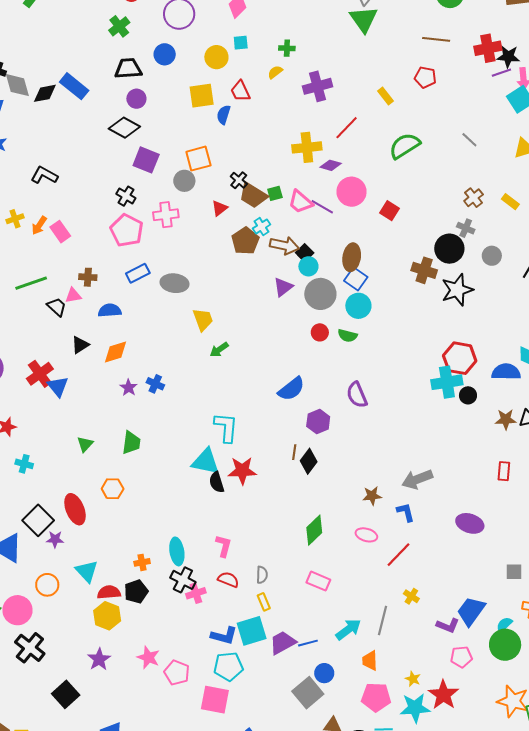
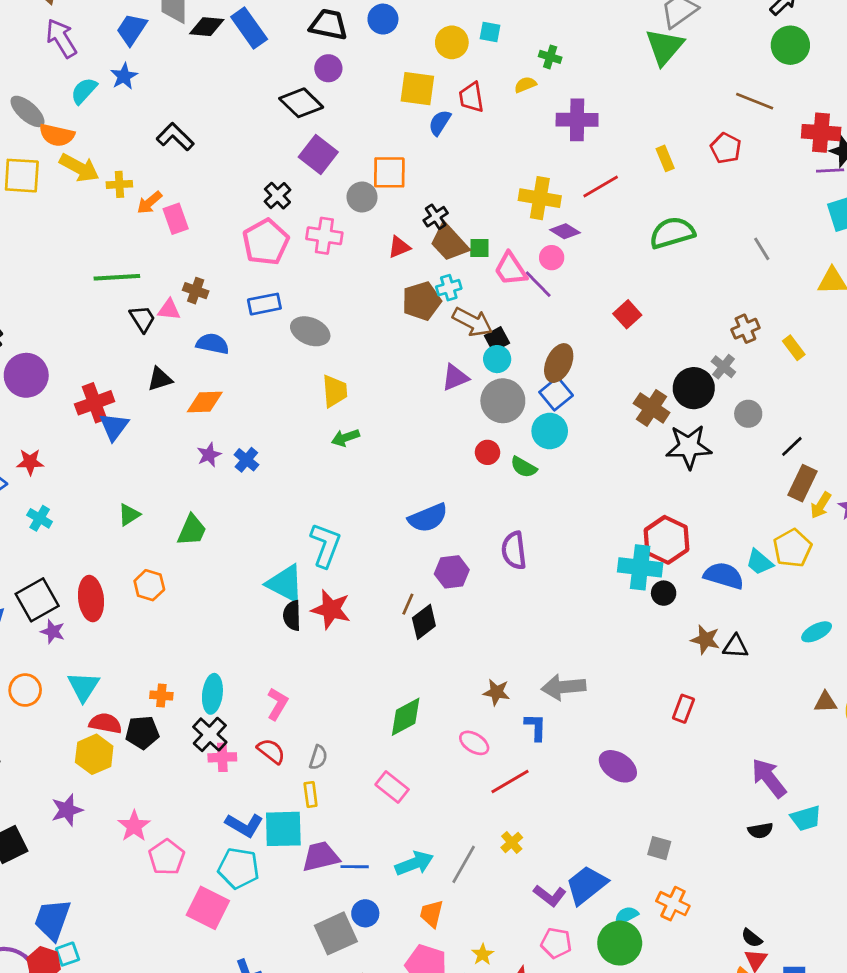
pink circle: (352, 192) -> (552, 258), moved, size x0.6

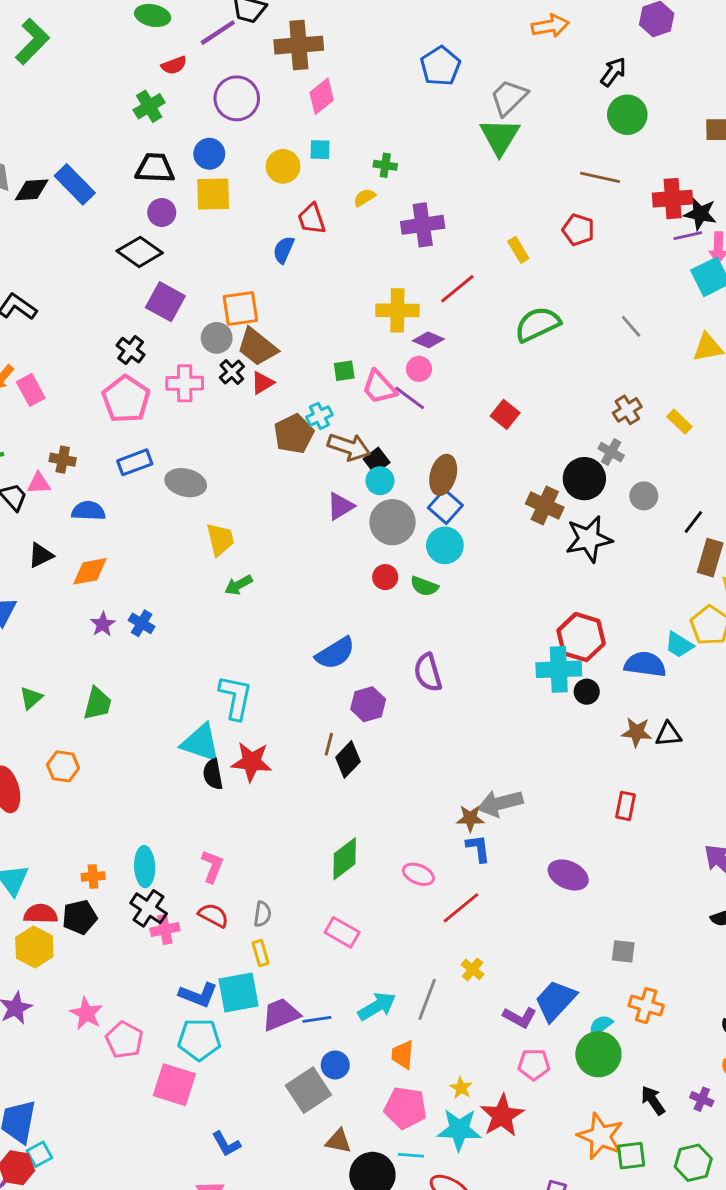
yellow square: (417, 89) -> (213, 194), moved
black cross: (436, 217) -> (232, 372), moved
brown trapezoid: (449, 243) -> (257, 347), moved
brown star: (496, 692) -> (470, 818), moved

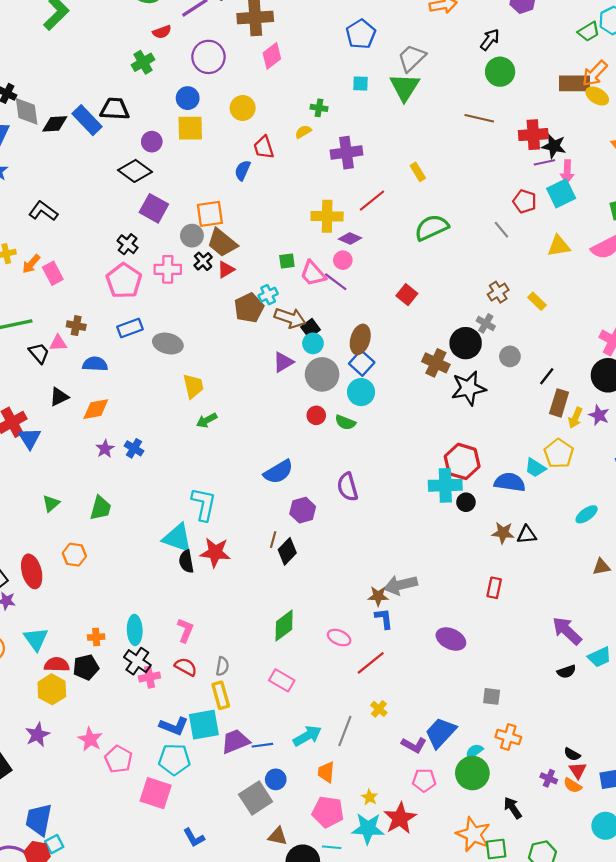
cyan square: (320, 150) -> (360, 84), moved
black trapezoid: (155, 168) -> (115, 109), moved
red pentagon: (578, 230) -> (525, 201), moved
yellow rectangle: (260, 953) -> (221, 695), size x1.4
purple cross: (702, 1099) -> (549, 778), moved

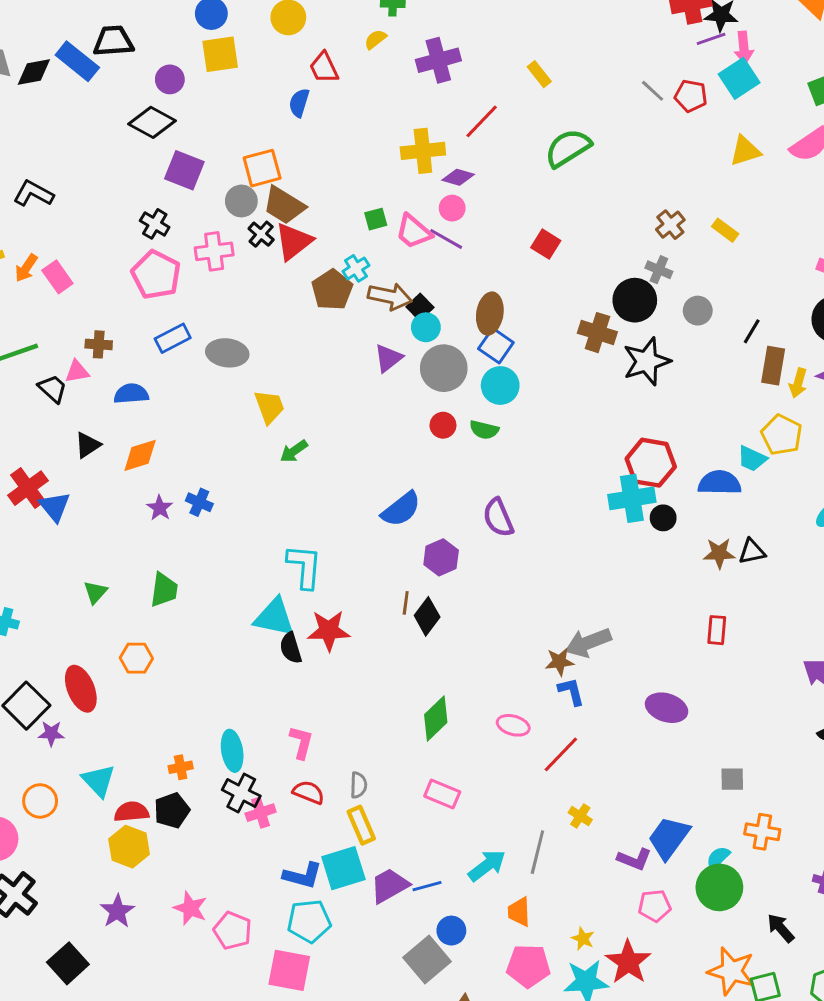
gray line: (501, 230) -> (653, 91), moved
red triangle: (226, 269) -> (294, 241), size x1.6

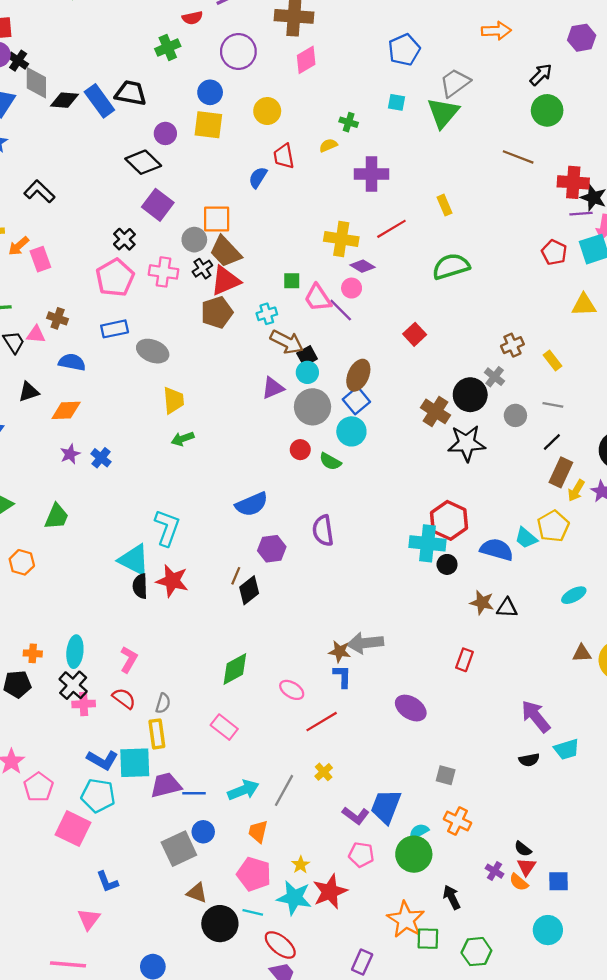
gray line: (653, 91) -> (553, 405), moved, turned -48
brown pentagon: (332, 290) -> (217, 312), moved
blue trapezoid: (669, 838) -> (386, 806), turned -30

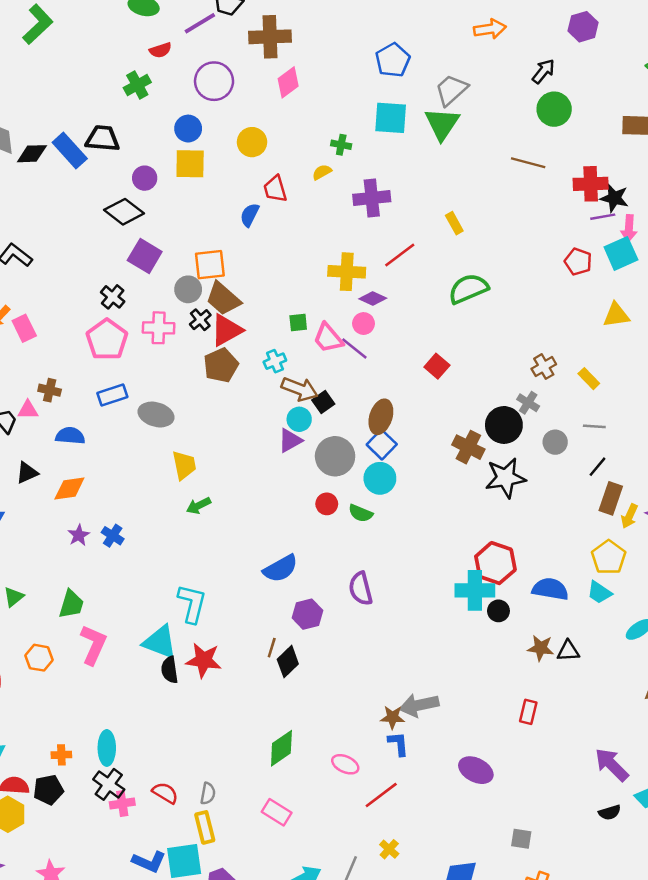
cyan square: (397, 102) -> (391, 118), size x1.8
cyan circle: (307, 372) -> (299, 419), moved
cyan trapezoid: (526, 538) -> (599, 592), moved
pink L-shape: (129, 659) -> (93, 645), moved, size x1.4

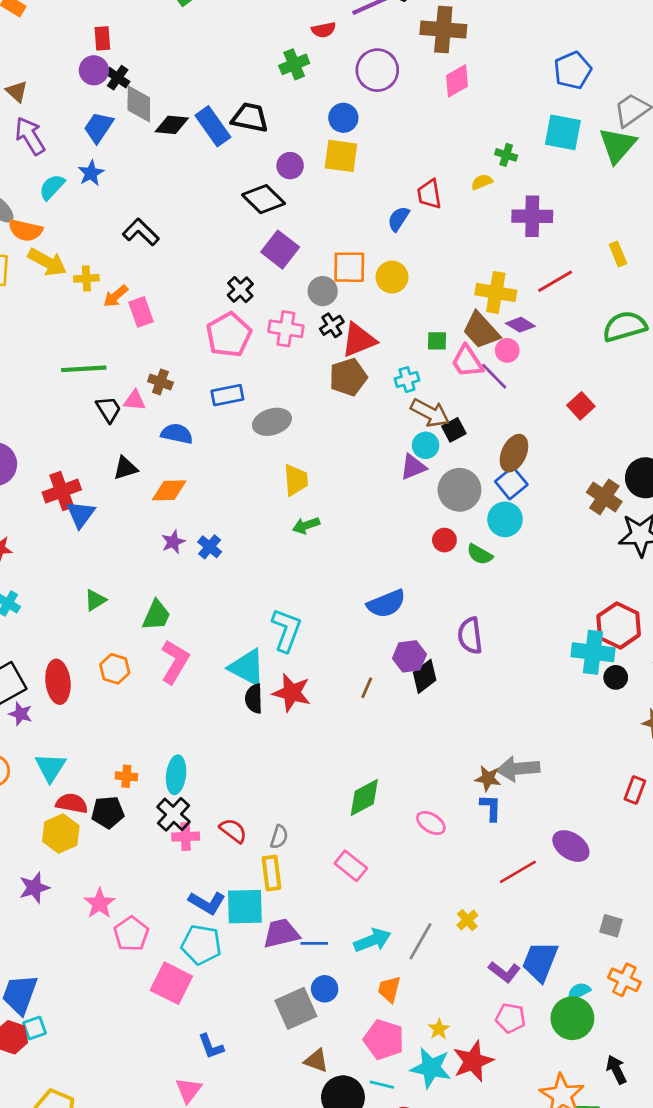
yellow circle: (252, 142) -> (392, 277), moved
brown trapezoid: (223, 299) -> (481, 330), moved
gray ellipse: (156, 415) -> (272, 422), turned -40
black diamond: (288, 662) -> (425, 676), moved
red line: (381, 795) -> (518, 872), moved

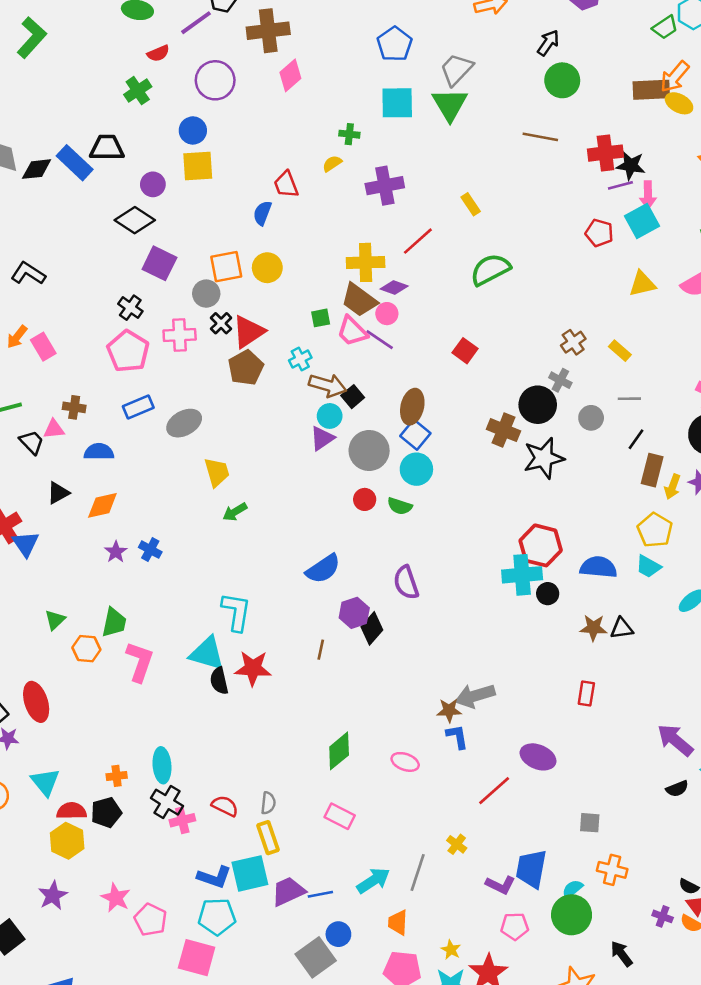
orange hexagon: (115, 669) -> (86, 649), moved

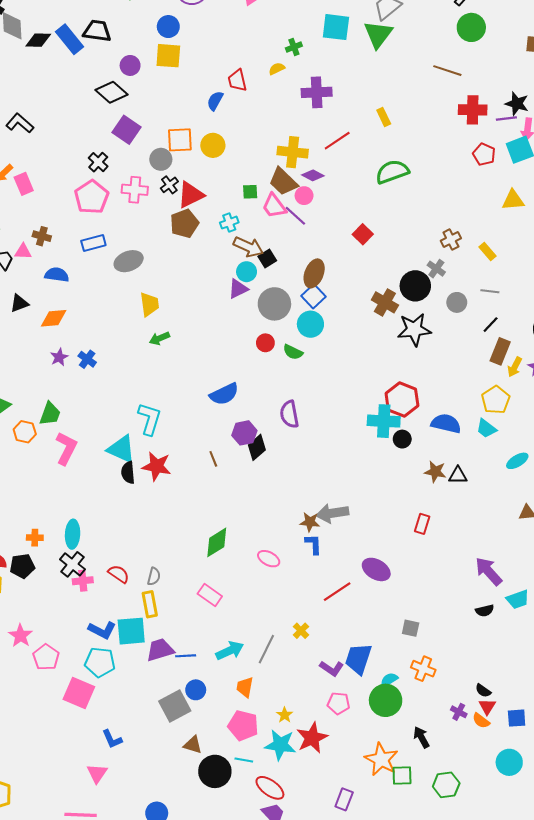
green cross: (349, 134) -> (294, 47), turned -35
red cross: (605, 153) -> (473, 110), moved
brown line: (321, 650) -> (213, 459), turned -42

